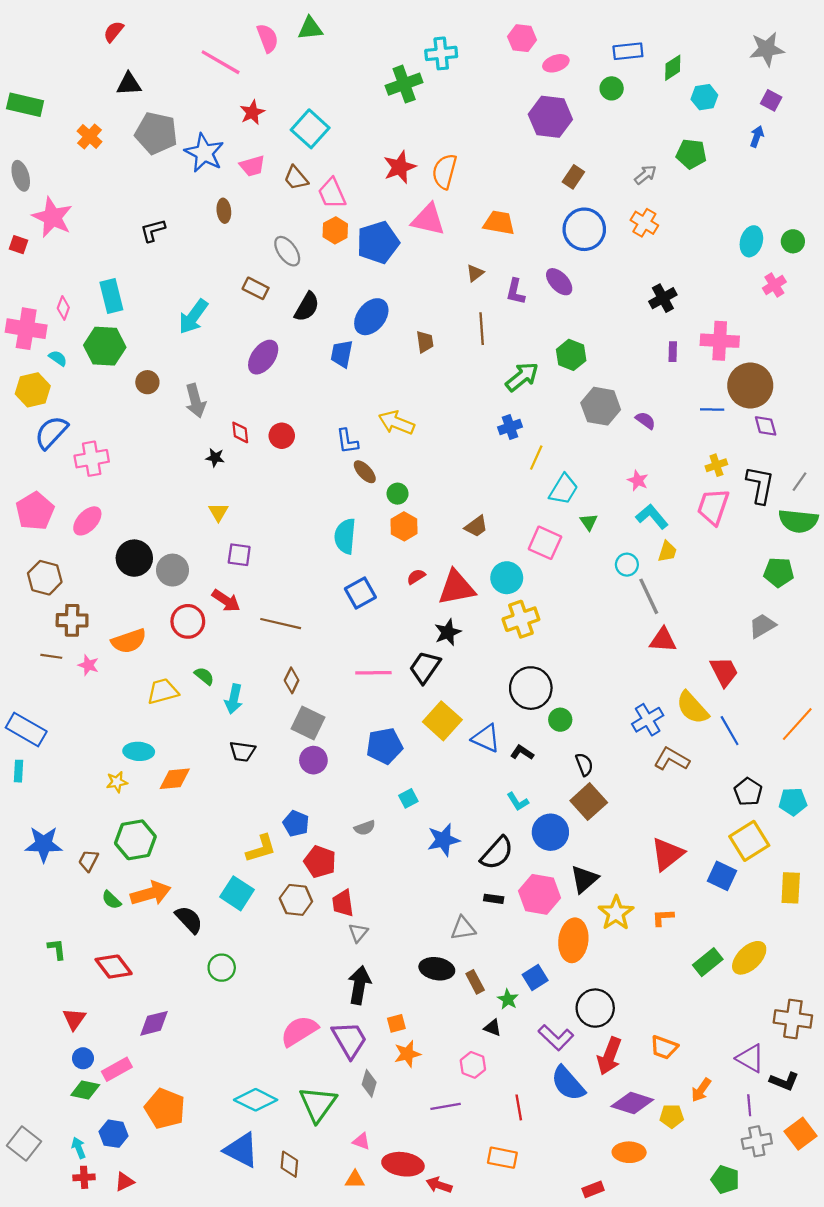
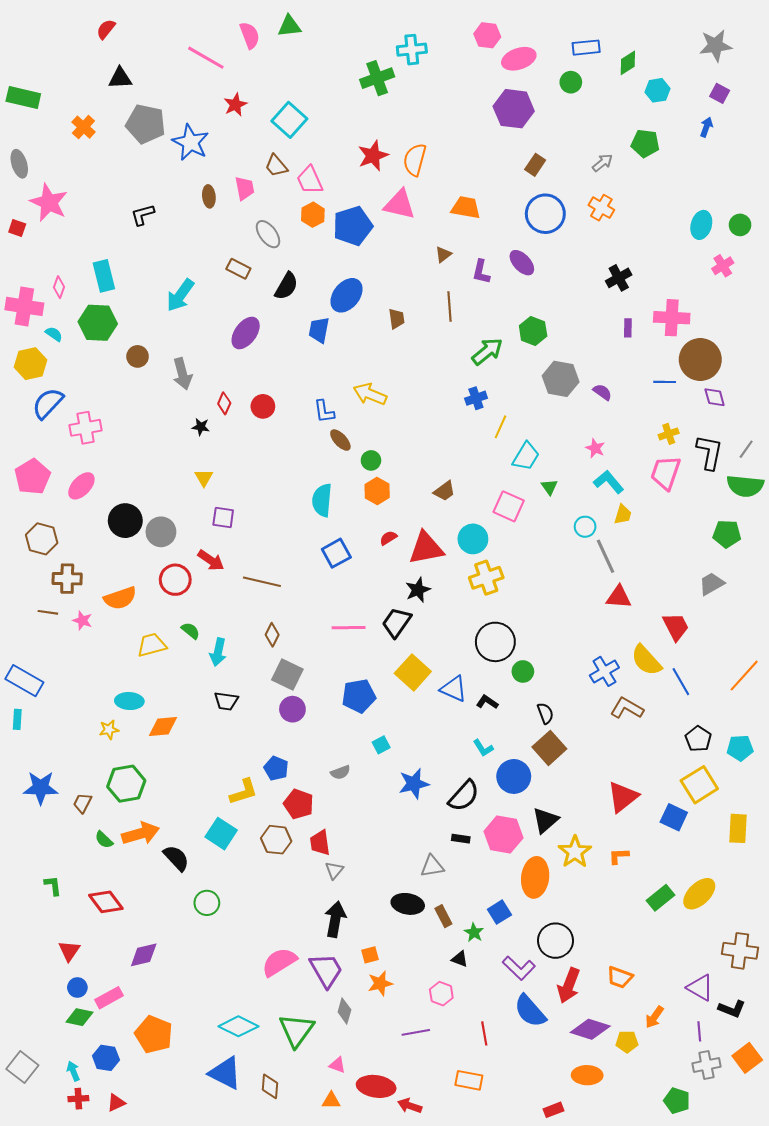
pink ellipse: (556, 63) -> (519, 59), size x1.4
pink trapezoid: (252, 166) -> (245, 188), moved, turned -85
red diamond: (240, 432) -> (224, 403), turned 30

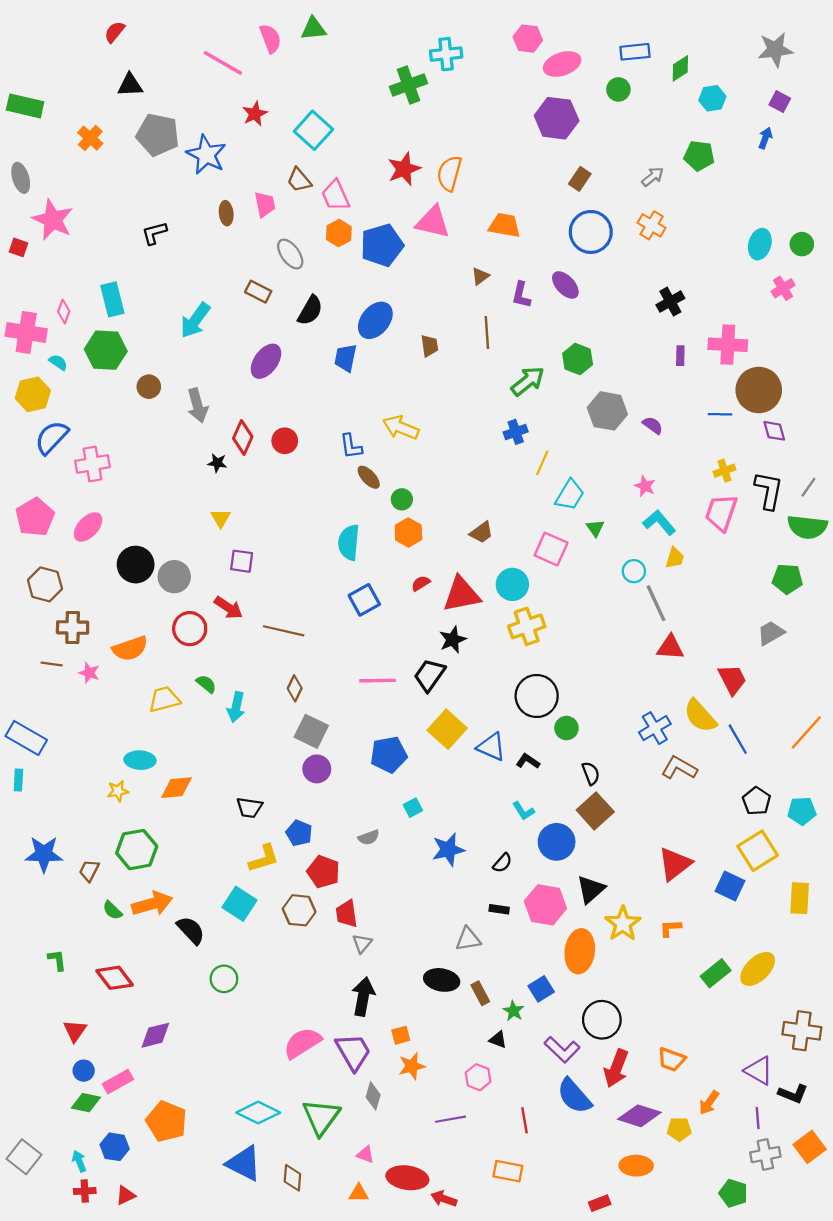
red diamond: (224, 403) -> (243, 437), size x1.4
black trapezoid: (226, 701) -> (249, 808), moved
black semicircle: (464, 796) -> (502, 863), size x0.6

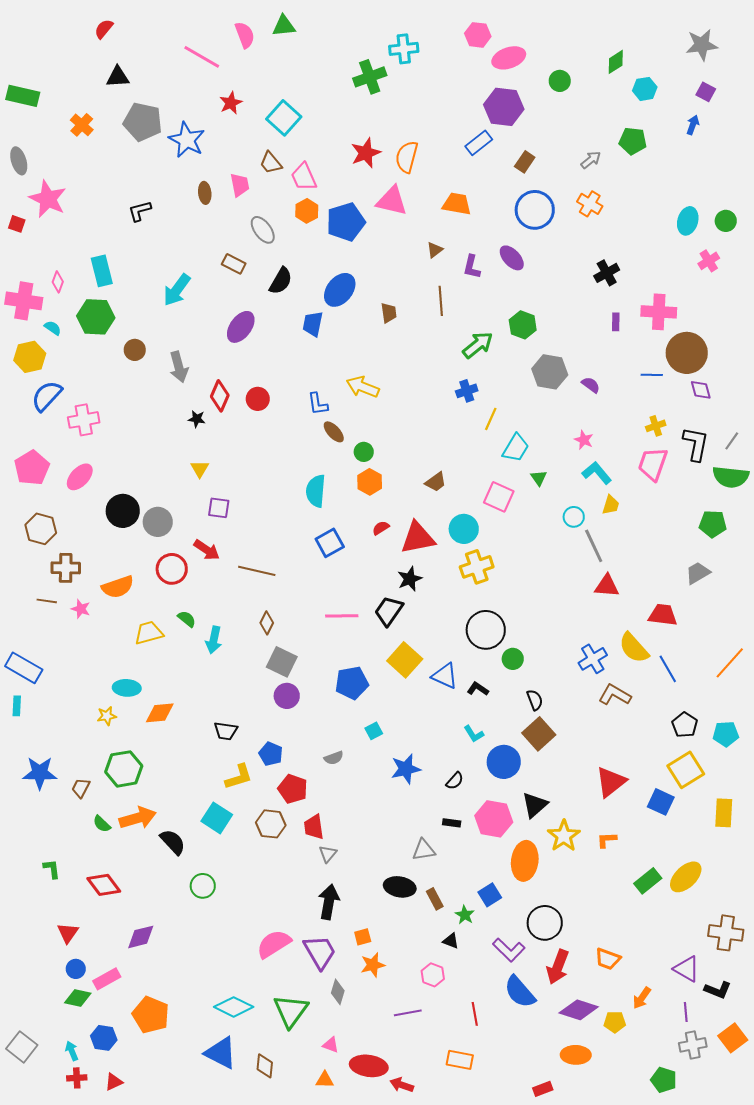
blue rectangle: (635, 52) -> (479, 143), moved, turned -32
red trapezoid: (732, 679) -> (663, 615), turned -56

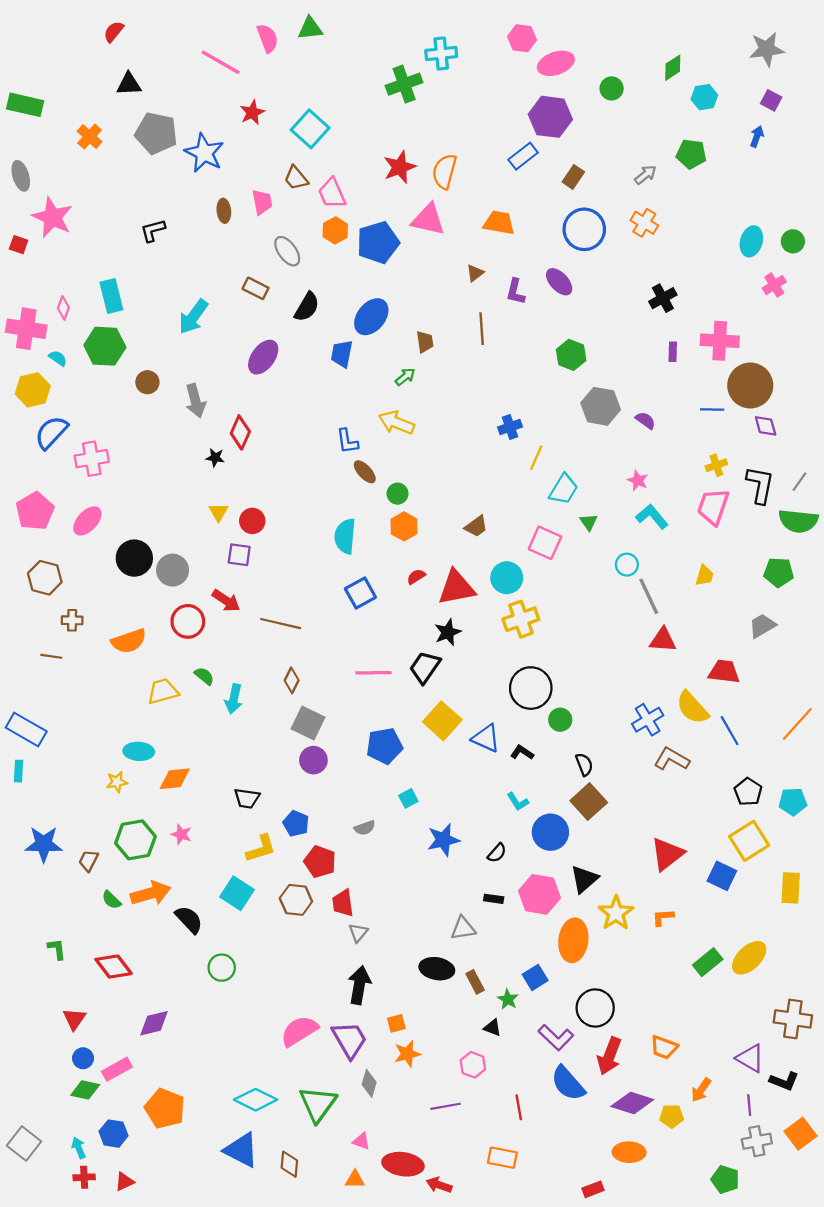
green arrow: (478, 345) -> (405, 377), moved, size x0.6
red circle: (258, 399) -> (252, 521), moved
yellow trapezoid: (611, 505) -> (704, 576), moved
brown cross: (66, 568) -> (72, 620), size x0.7
pink star: (81, 609) -> (181, 834), moved

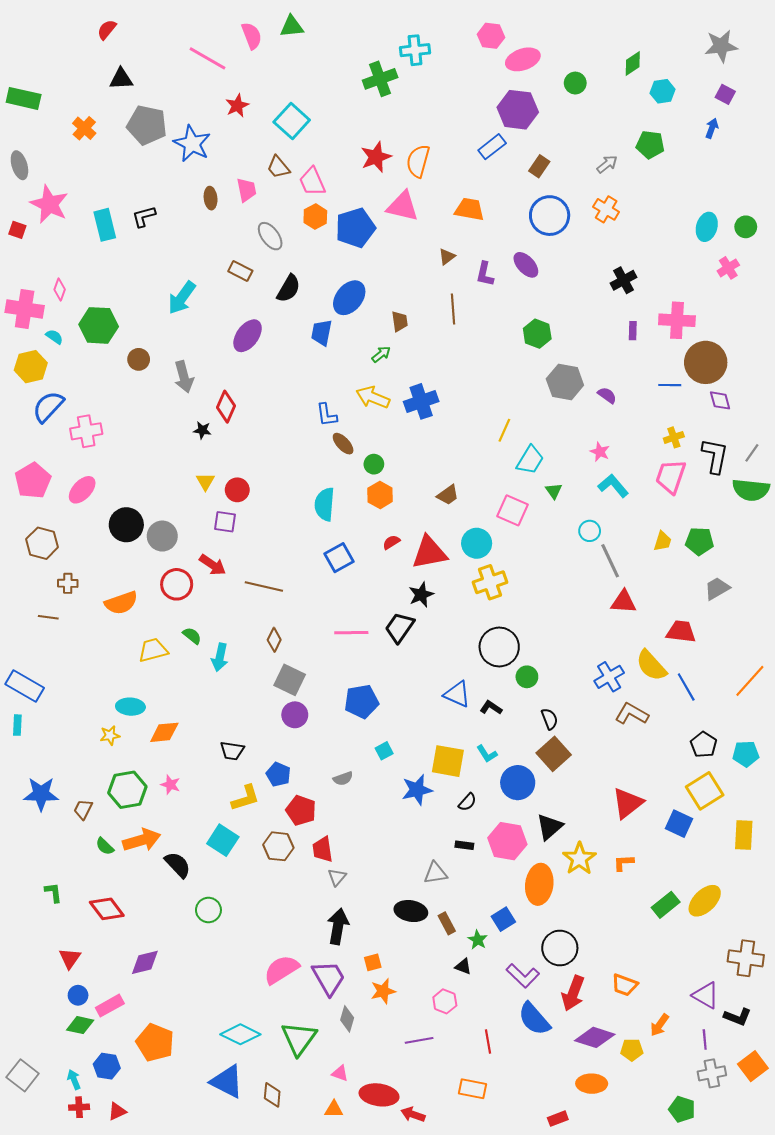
cyan rectangle: (111, 296) -> (105, 225), moved
blue cross: (510, 427) -> (421, 401), moved, size x1.5
green pentagon: (779, 572) -> (700, 541), moved
yellow square: (442, 721) -> (448, 761), moved, turned -32

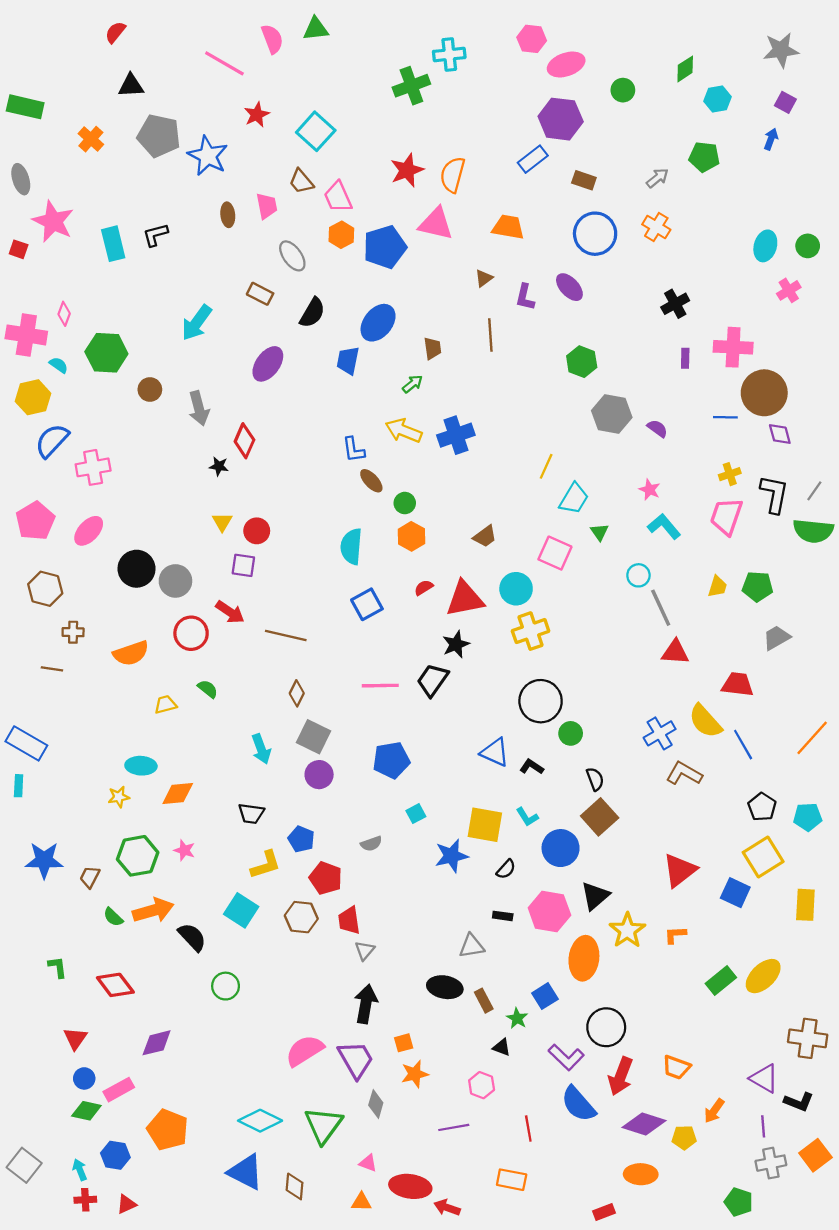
brown rectangle: (539, 166) -> (584, 180), turned 75
yellow trapezoid: (153, 650) -> (165, 704), size x0.7
cyan arrow: (220, 657) -> (261, 749), moved, turned -32

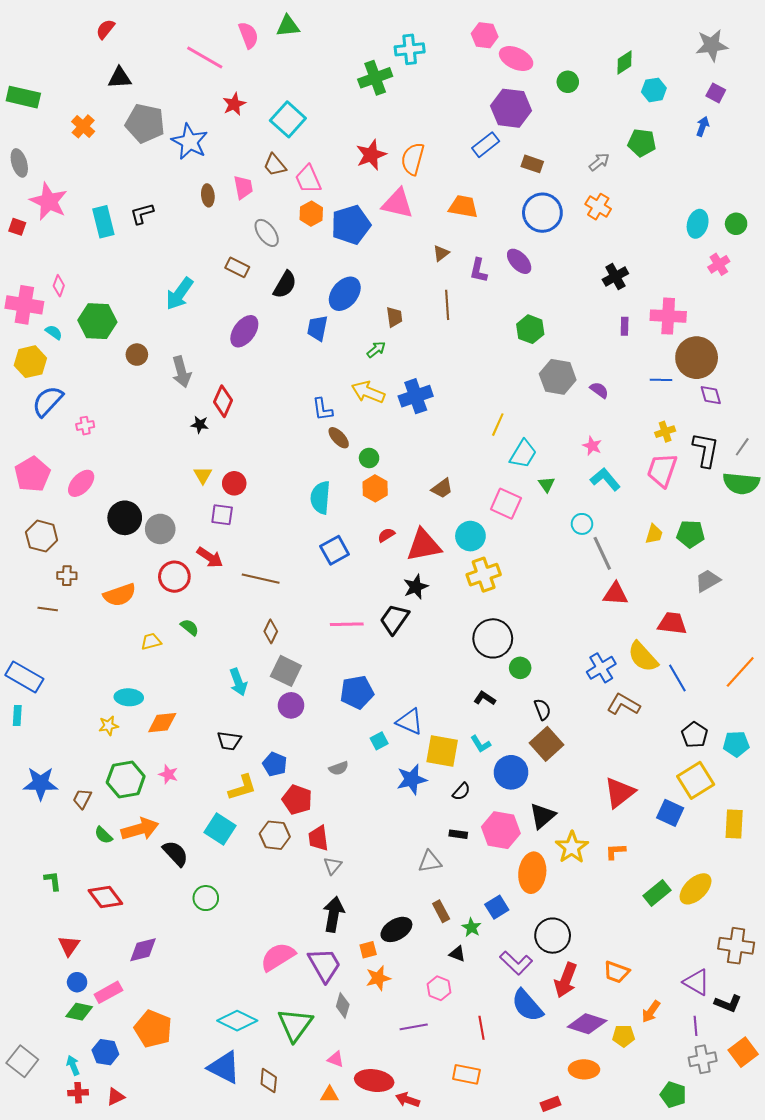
pink ellipse: (566, 64) -> (516, 59), turned 44
pink cross: (93, 467) -> (85, 426), size x0.6
blue triangle: (495, 752) -> (410, 722), moved
black ellipse: (445, 987) -> (396, 929), moved, turned -40

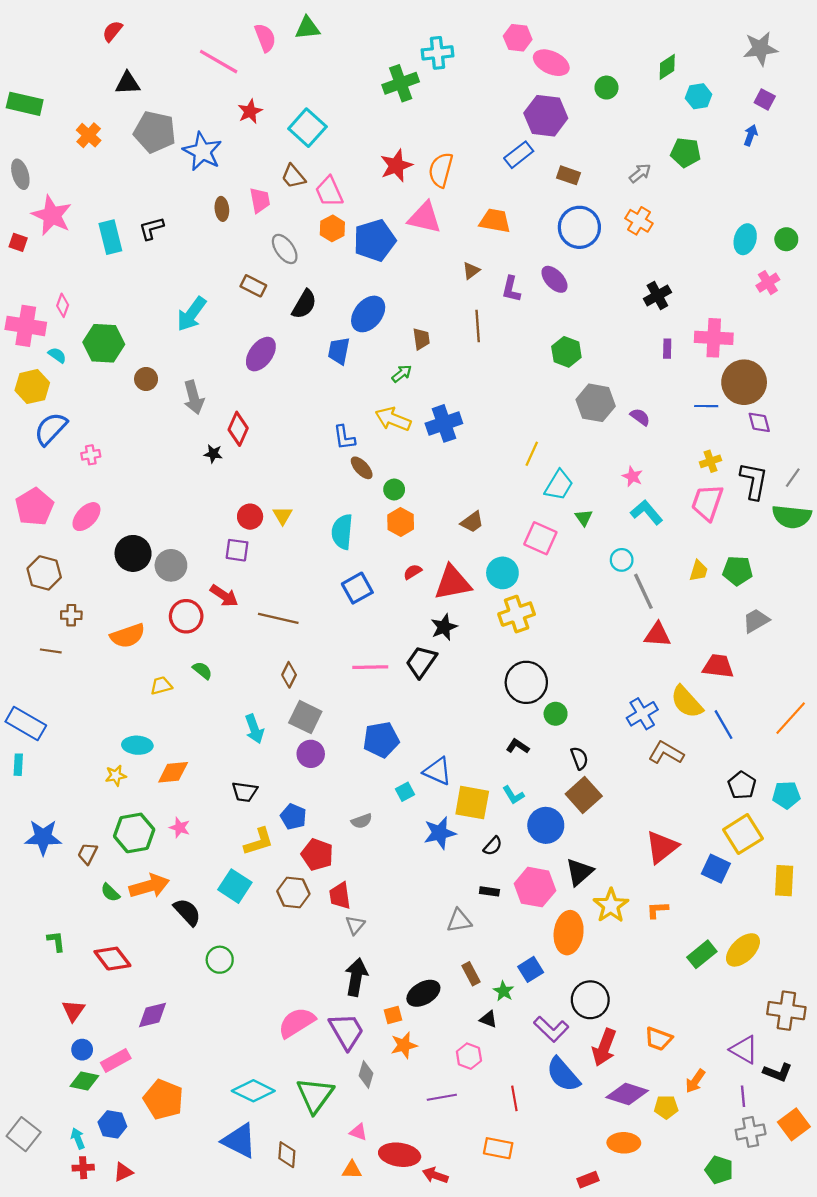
yellow triangle: (203, 475) -> (283, 516), moved

